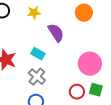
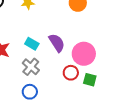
purple semicircle: (56, 33) -> (57, 43), moved
red circle: (77, 92) -> (71, 73), moved

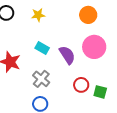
cyan rectangle: (32, 44) -> (42, 48), moved
pink circle: (84, 54) -> (94, 47), moved

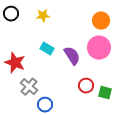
orange circle: (88, 15) -> (101, 21), moved
gray cross: (41, 79) -> (29, 87), moved

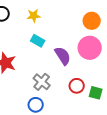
cyan rectangle: (47, 49) -> (38, 41), moved
gray cross: (29, 87) -> (42, 82), moved

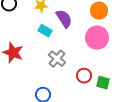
purple semicircle: (63, 56) -> (64, 19), moved
gray cross: (42, 82) -> (57, 59), moved

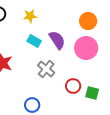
purple semicircle: (64, 19) -> (57, 40), moved

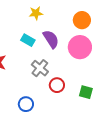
yellow star: (30, 16) -> (36, 13), moved
red circle: (73, 86) -> (57, 85), moved

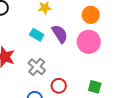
gray cross: (40, 68) -> (37, 67), moved
red circle: (57, 85) -> (59, 86), moved

